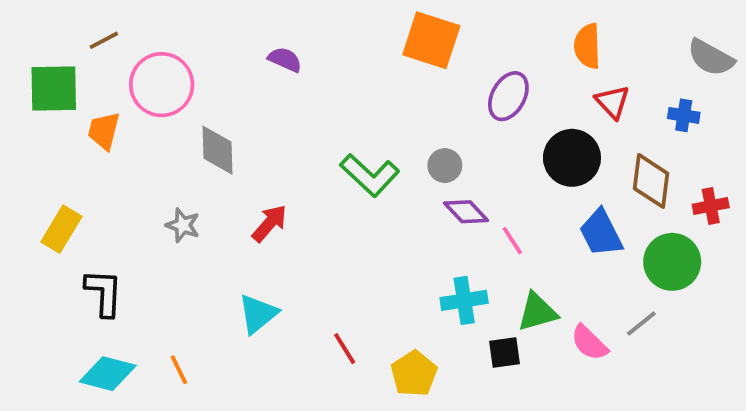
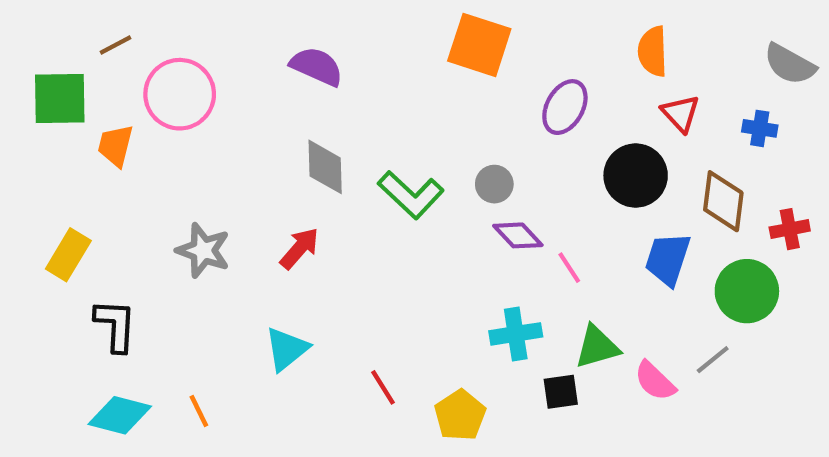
purple semicircle: (285, 60) -> (317, 66), size x1.4
gray diamond: (217, 150) -> (325, 167), moved
gray star: (183, 225) -> (203, 250), size x1.4
blue trapezoid: (601, 233) -> (668, 259), turned 45

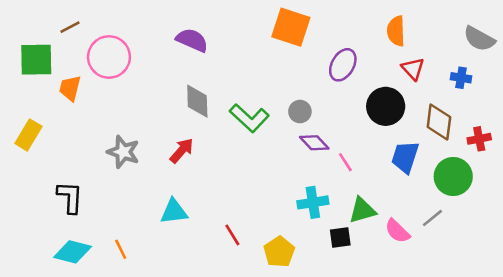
yellow rectangle: (68, 255) -> (28, 135), moved
cyan triangle: (287, 349) -> (174, 212), turned 32

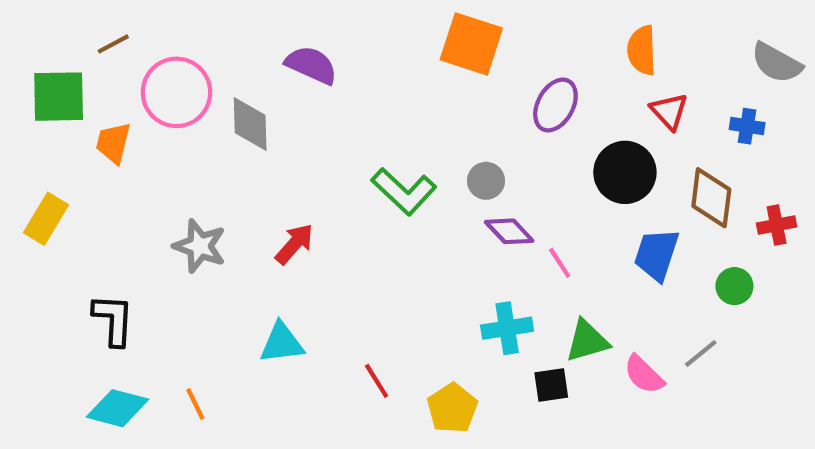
gray diamond: (197, 101) -> (250, 124), moved
green circle: (453, 176) -> (734, 286), size x0.6

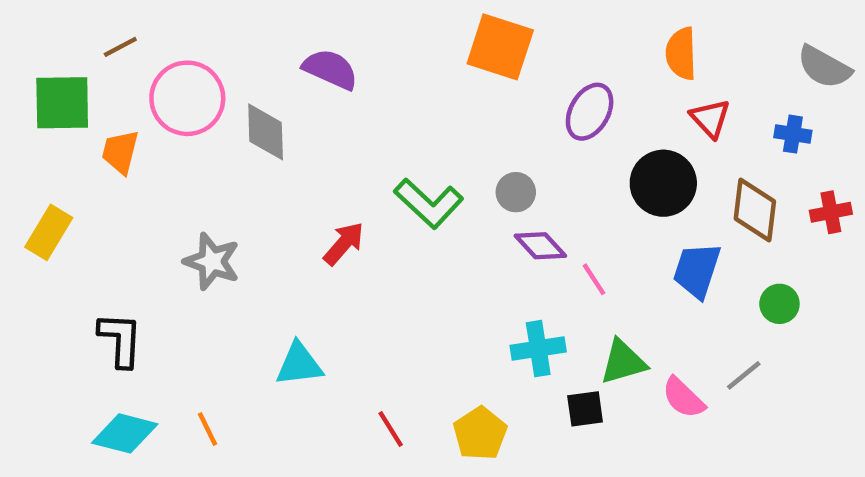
red cross: (777, 225) -> (831, 212), moved
red arrow: (294, 244) -> (344, 244), moved
red line: (377, 381) -> (391, 429), moved

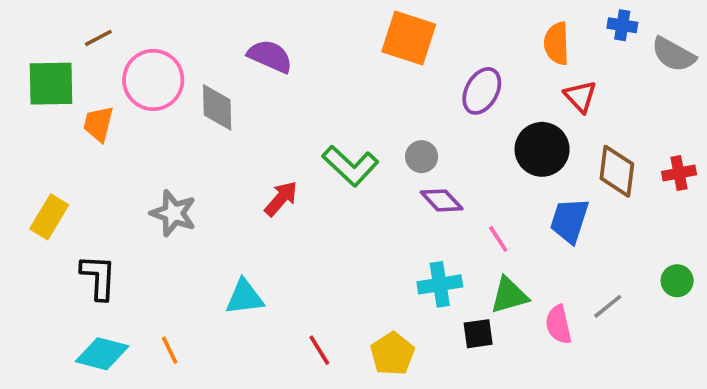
blue cross: (793, 134) -> (622, 25), moved
yellow rectangle: (49, 232) -> (49, 217), moved
pink line: (594, 279) -> (498, 239), moved
green circle: (779, 304) -> (677, 281), moved
pink semicircle: (683, 398) -> (558, 325), turned 33

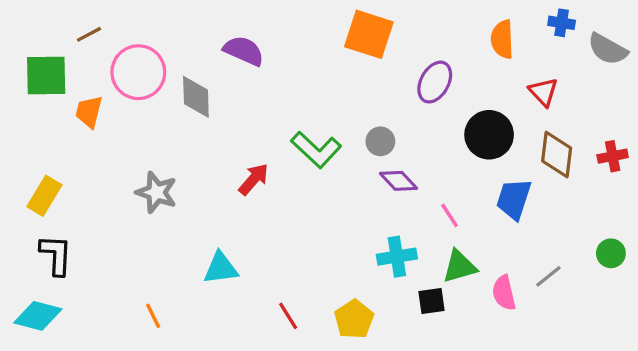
red triangle: (580, 96) -> (543, 92), moved
black L-shape: (98, 277) -> (56, 255), moved
cyan diamond: (102, 354) -> (38, 316), moved

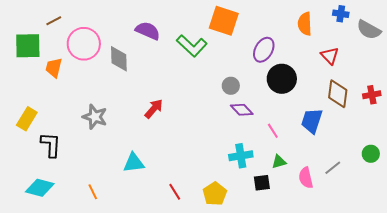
black circle: (489, 135) -> (282, 79), moved
green L-shape: (316, 150) -> (192, 46), moved
black L-shape: (56, 255) -> (51, 145), moved
green triangle: (459, 266) -> (279, 162), size x0.7
cyan diamond: (38, 316) -> (40, 188), moved

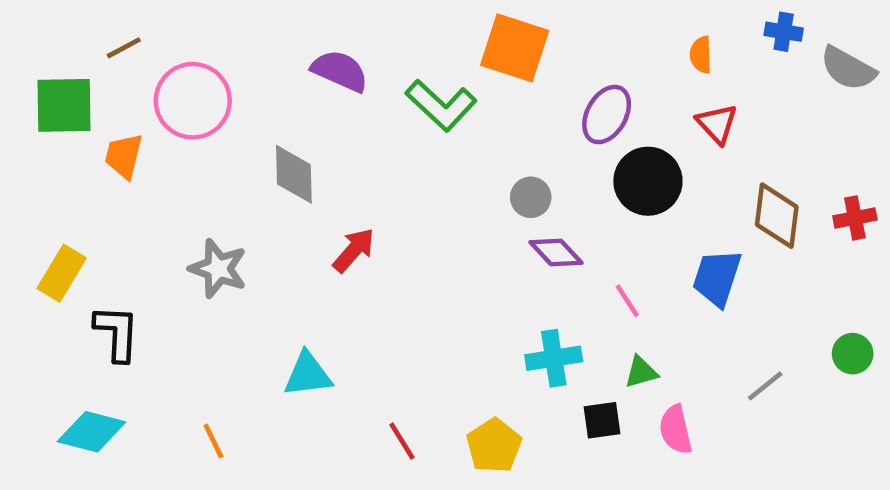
orange semicircle: (305, 24) -> (701, 55), size x0.7
red triangle: (330, 56) -> (717, 124), moved
gray diamond: (119, 59) -> (294, 174), moved
pink semicircle: (306, 178) -> (676, 430), moved

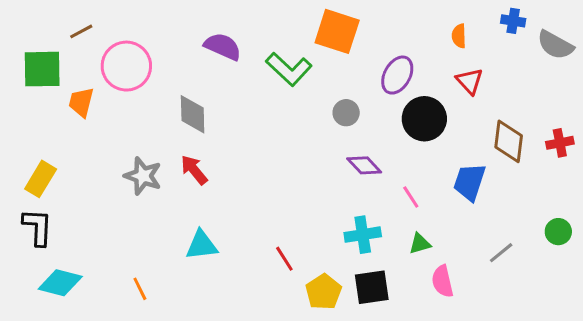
gray circle: (531, 197) -> (346, 113), moved
red arrow: (354, 250) -> (194, 170), moved, turned -80
black L-shape: (117, 333) -> (38, 227), moved
black square: (602, 420) -> (372, 287), moved, size x1.4
red line: (402, 441) -> (284, 259), moved

